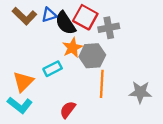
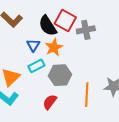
blue triangle: (49, 15) -> (33, 45), moved, turned -40
gray hexagon: (92, 56) -> (60, 75), moved
orange line: (102, 84) -> (87, 95), moved

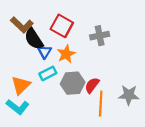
red square: (65, 21) -> (62, 26), moved
black semicircle: (48, 26) -> (34, 39), moved
red semicircle: (50, 102) -> (92, 85), moved

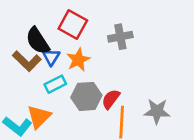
brown L-shape: (22, 25) -> (27, 61), moved
orange triangle: (21, 85) -> (39, 117), moved

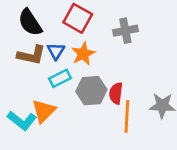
black semicircle: (38, 41) -> (30, 22), moved
brown L-shape: (27, 61) -> (31, 55), turned -32
red semicircle: (111, 99) -> (116, 93), turned -30

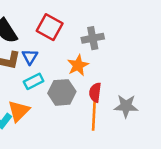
orange star: (83, 54) -> (78, 65), moved
red semicircle: (116, 93) -> (95, 92), moved

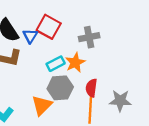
blue triangle: (30, 57) -> (30, 36), moved
cyan rectangle: (34, 81) -> (56, 64), moved
orange triangle: (19, 111) -> (42, 105), moved

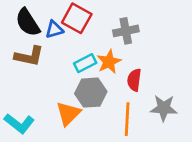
blue triangle: (30, 36) -> (54, 29), turned 42
red semicircle: (91, 88) -> (134, 80), moved

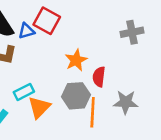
gray cross: (126, 31) -> (132, 32), moved
cyan rectangle: (85, 63) -> (24, 92), moved
gray hexagon: (91, 93) -> (76, 96), moved

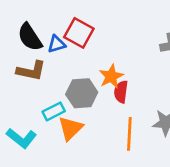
red semicircle: (99, 77) -> (121, 92), moved
gray hexagon: (76, 96) -> (82, 93), moved

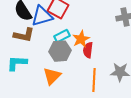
blue triangle: (56, 44) -> (42, 16), size x1.6
cyan rectangle: (54, 111) -> (62, 36), moved
cyan L-shape: (21, 138) -> (17, 63), moved, turned 145

